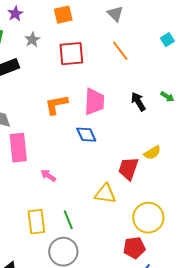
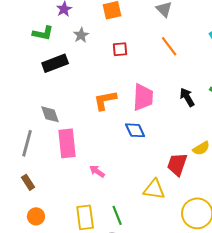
red square: (71, 54) -> (120, 49), size x0.6

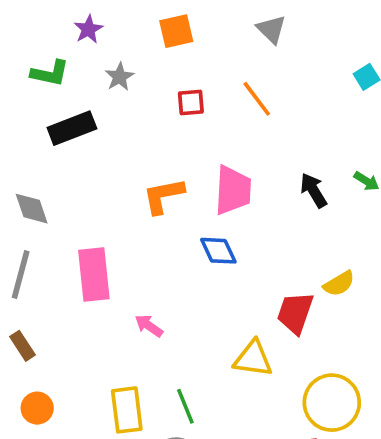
orange line: (169, 46) -> (257, 99), moved
gray diamond: (50, 114) -> (32, 209), moved

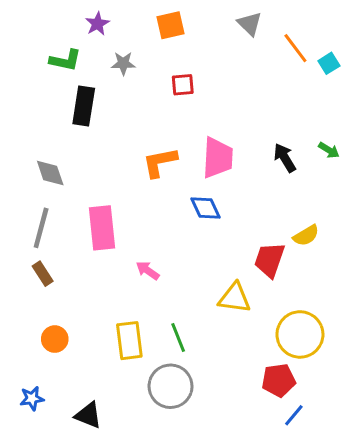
gray star: (119, 77) -> (123, 63), turned 30
orange line: (257, 99) -> (295, 48), moved
black rectangle: (72, 128) -> (84, 106), turned -60
brown rectangle: (23, 346) -> (43, 274), moved

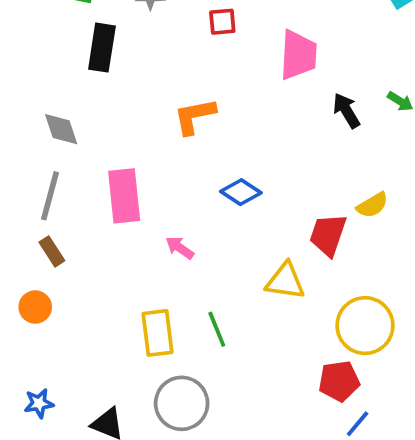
pink trapezoid: (218, 158) -> (298, 55), moved
blue diamond: (206, 208) -> (241, 192), moved, turned -32
orange circle: (55, 339) -> (35, 307), moved
gray circle: (171, 386) -> (182, 403), moved

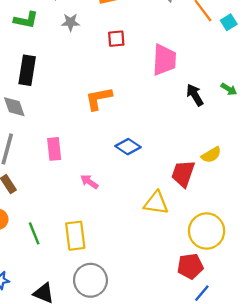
black rectangle: (102, 48) -> (27, 70), moved
pink rectangle: (124, 196) -> (54, 149), size x0.7
green line: (217, 329) -> (34, 233), moved

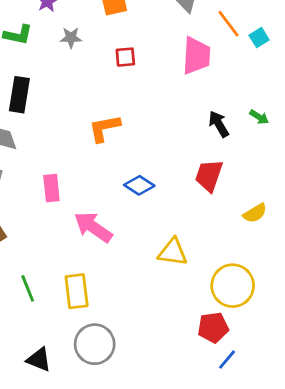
pink trapezoid: (164, 60) -> (196, 56), moved
yellow semicircle: (211, 155) -> (255, 213), moved
red trapezoid: (183, 174) -> (209, 176), moved
pink arrow: (89, 182) -> (93, 227), size x1.8

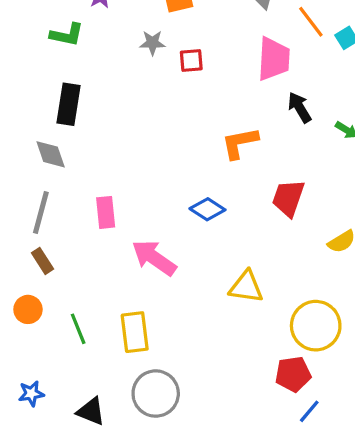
gray star: (71, 38) -> (152, 43), moved
black arrow: (219, 124) -> (300, 107), moved
orange L-shape: (104, 128) -> (240, 143), moved

